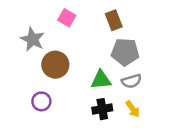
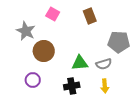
gray pentagon: (125, 52) -> (119, 42), moved
black cross: (102, 109) -> (72, 86), moved
yellow arrow: (133, 109) -> (105, 86), turned 32

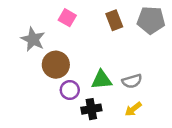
gray pentagon: (119, 42) -> (151, 20), moved
purple circle: (33, 80) -> (70, 90), moved
yellow arrow: (105, 86) -> (133, 109), turned 56

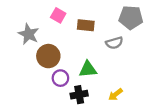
brown rectangle: (114, 20) -> (86, 25), moved, turned -63
gray semicircle: (132, 81) -> (114, 43), moved

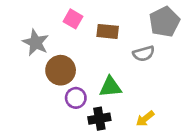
gray pentagon: (131, 18) -> (164, 22), turned -30

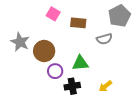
gray star: (36, 42) -> (20, 42), moved

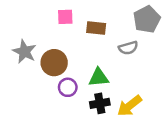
pink square: (53, 14) -> (65, 17), turned -32
black cross: (72, 86) -> (100, 103), moved
yellow arrow: (105, 86) -> (129, 106), size x1.5

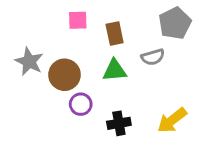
brown rectangle: (96, 28) -> (115, 34), turned 72
green triangle: (99, 77) -> (115, 70), moved
yellow arrow: (129, 106) -> (172, 120), moved

